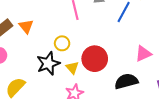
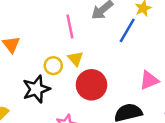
yellow triangle: (72, 68) -> (76, 59), moved

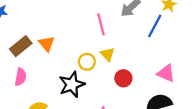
pink triangle: (149, 80) -> (166, 73), moved, turned 48
red circle: (91, 85) -> (123, 78), size x0.6

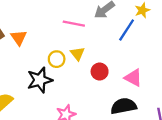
pink line: (101, 24) -> (74, 24), turned -70
red circle: (123, 78) -> (100, 72), moved

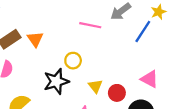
yellow triangle: (77, 54) -> (95, 86), moved
red circle: (100, 72) -> (117, 93), moved

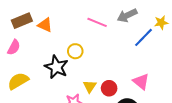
orange triangle: (35, 39) -> (45, 25), turned -42
black star: (56, 81) -> (56, 67), turned 30
yellow triangle: (95, 86) -> (90, 86), moved

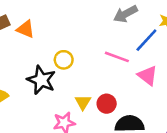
pink line: (97, 22) -> (117, 57), moved
pink triangle: (141, 82) -> (147, 76), moved

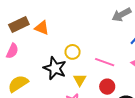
pink line: (117, 57) -> (105, 62), moved
yellow triangle: (83, 102) -> (80, 80), moved

